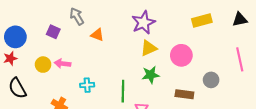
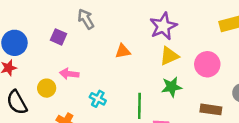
orange triangle: (97, 35) -> (123, 51), moved, turned -32
yellow circle: (43, 65) -> (47, 88), moved
cyan cross: (87, 85) -> (98, 99), turned 32

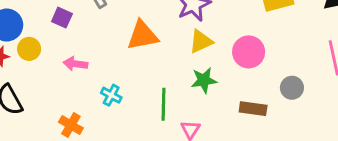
orange triangle: (123, 51) -> (143, 35), size x1.6
yellow circle: (47, 88) -> (29, 49), moved

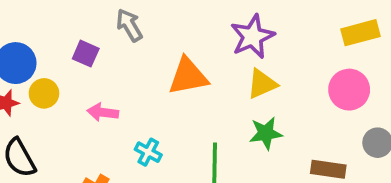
pink circle: (249, 52) -> (349, 90), moved

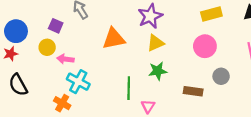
yellow circle: (44, 93) -> (47, 47), moved
cyan cross: (148, 152) -> (78, 82), moved, size x1.5

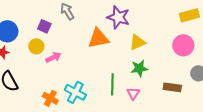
purple star: (150, 16) -> (118, 17), moved, turned -30
pink arrow: (65, 59) -> (53, 57), turned 147
cyan cross: (78, 82) -> (75, 92), moved
pink triangle: (148, 106) -> (133, 93), moved

